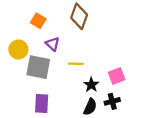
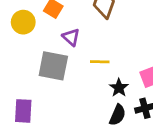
yellow circle: (18, 49) -> (23, 22), moved
purple rectangle: (42, 104) -> (23, 111), moved

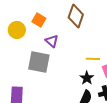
yellow line: (100, 62) -> (93, 59), moved

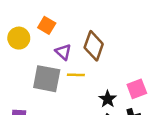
brown diamond: (76, 16) -> (94, 46), moved
yellow line: (93, 59) -> (76, 75), moved

